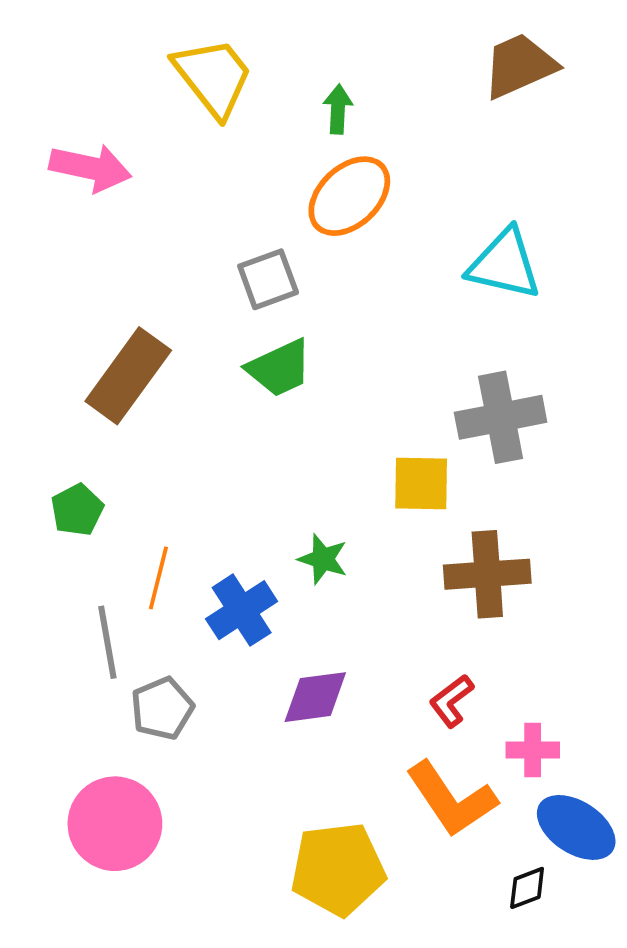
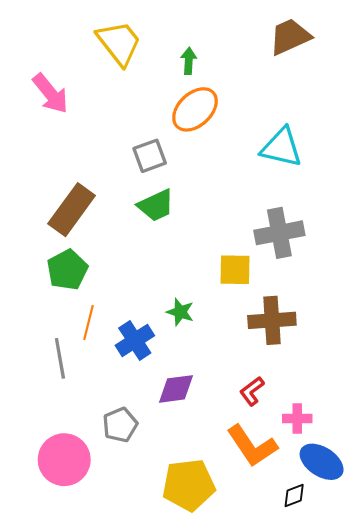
pink arrow: (90, 168) -> (50, 94), turned 39
green pentagon: (77, 510) -> (67, 270), moved, size x1.4
gray pentagon: (162, 708) -> (120, 425), moved

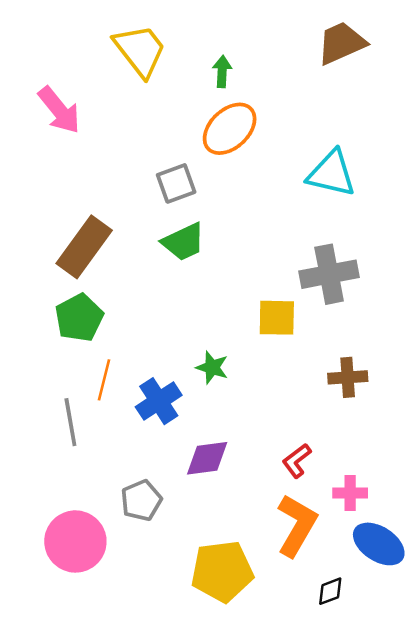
brown cross: (272, 320) -> (348, 377), moved, size x0.7
orange L-shape: (252, 446) -> (297, 525), turned -116
black diamond: (294, 496) -> (330, 591), moved

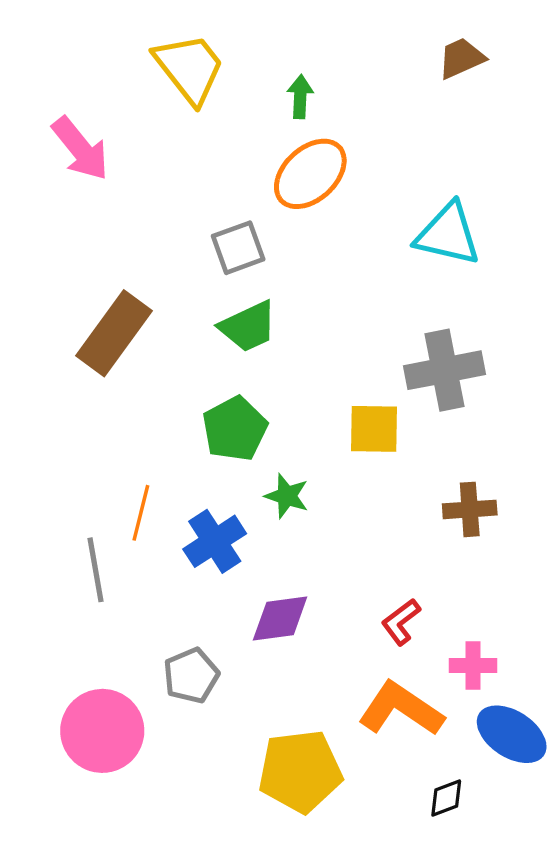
brown trapezoid: (341, 43) -> (461, 58), size x0.7
green pentagon: (79, 318) -> (235, 429), moved
orange L-shape: (297, 525) -> (401, 709), turned -86

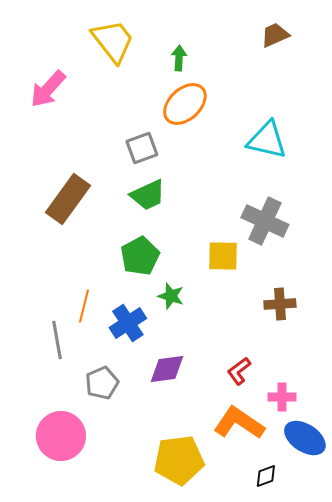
pink arrow: (80, 149) -> (48, 89), turned 81
gray cross: (445, 370) -> (265, 221), turned 36
gray pentagon: (191, 676) -> (102, 383), moved

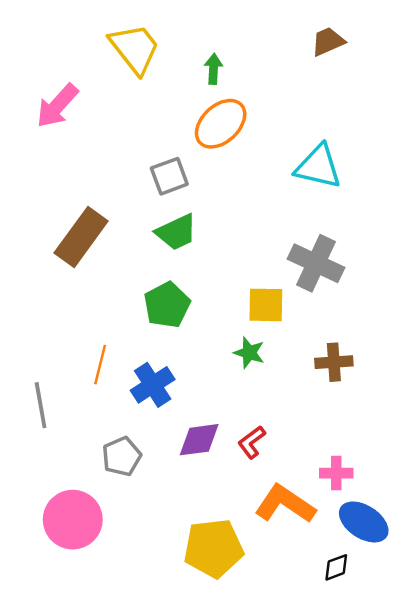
green star: (171, 296) -> (249, 353), moved
gray line: (57, 340) -> (41, 405), moved
red L-shape: (239, 371) -> (252, 442), moved
black diamond: (266, 476) -> (336, 567), moved

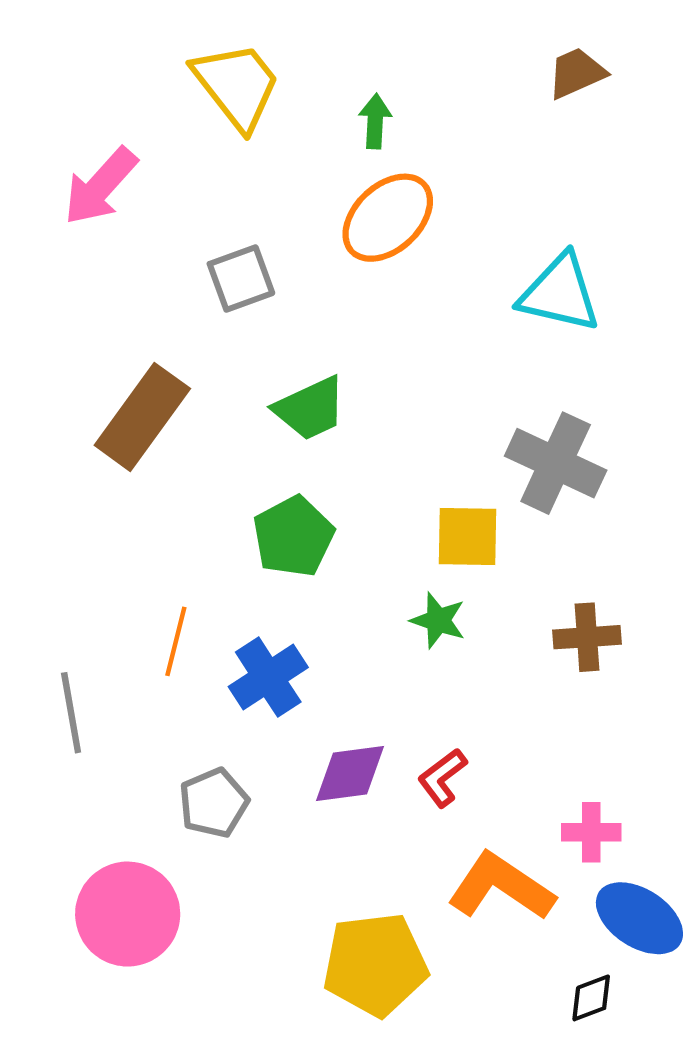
gray square: (169, 176) -> (241, 278), moved

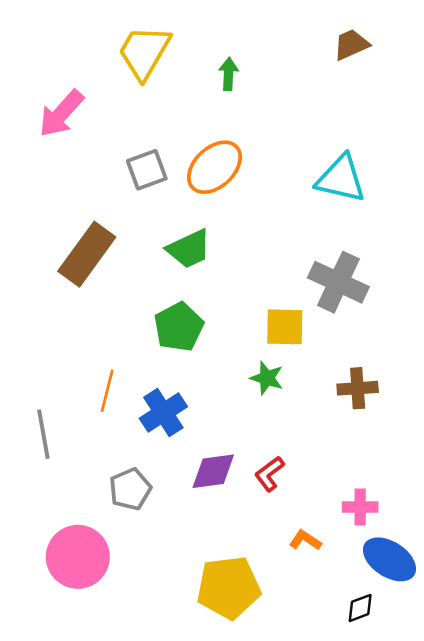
yellow trapezoid: (237, 86) -> (144, 52), turned -112
orange ellipse: (388, 218) -> (214, 167), moved
orange L-shape: (501, 887) -> (305, 540), size x0.5

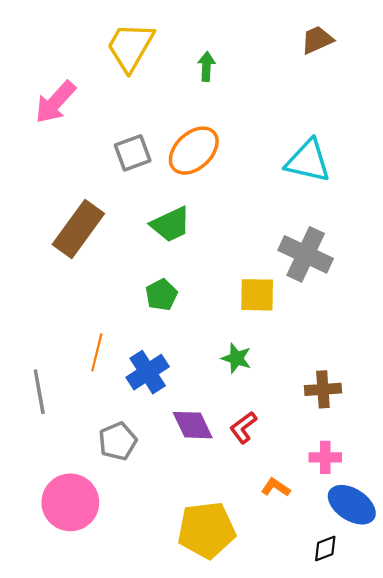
green pentagon: (179, 327) -> (161, 295), size x0.7
green star: (267, 378) -> (236, 358), moved
brown cross: (358, 388) -> (323, 389), moved
purple diamond: (213, 471) -> (193, 425), turned 72

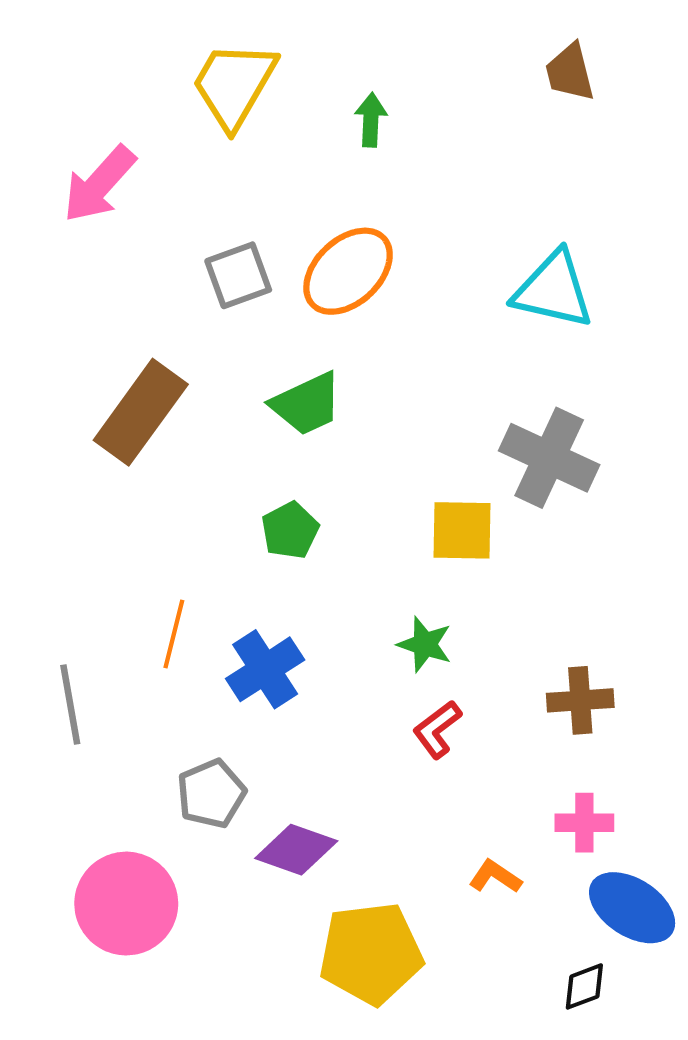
brown trapezoid: (317, 40) -> (570, 72), turned -80
purple diamond: (193, 425) -> (296, 850), moved, turned -45
red L-shape: (243, 427) -> (437, 729), moved

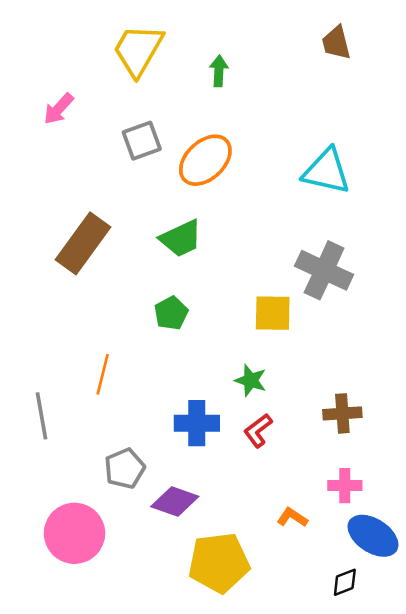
pink arrow: (99, 184) -> (59, 109), size x0.7
gray square: (238, 275) -> (142, 141), moved
blue cross: (265, 669) -> (197, 423), moved, turned 33

